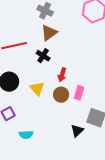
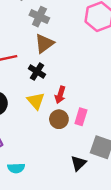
yellow triangle: (37, 89) -> (36, 101), moved

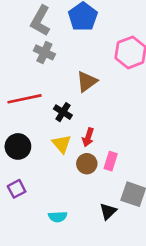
gray cross: (39, 17) -> (44, 52), moved
brown triangle: (44, 43) -> (87, 82), moved
cyan semicircle: (16, 168) -> (58, 217), moved

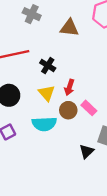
brown triangle: (87, 82) -> (69, 28), moved, turned 42
pink rectangle: (111, 161) -> (89, 108), turned -63
cyan semicircle: (58, 217) -> (44, 124), moved, size x1.5

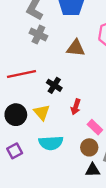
yellow triangle: (47, 93) -> (42, 112), moved
brown circle: (68, 110) -> (89, 147), moved
black triangle: (87, 151) -> (93, 170), turned 42

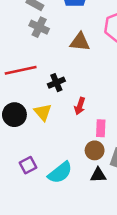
black cross: (54, 85) -> (56, 83), turned 35
pink rectangle: (95, 127) -> (101, 128), turned 49
cyan semicircle: (51, 143) -> (60, 173), moved, turned -35
purple square: (15, 151) -> (28, 165), moved

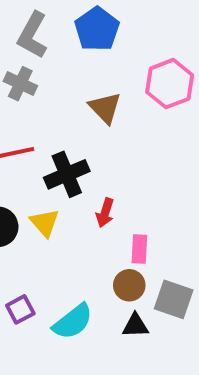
gray cross: (39, 27) -> (20, 84), moved
brown triangle: (80, 42) -> (105, 108), turned 40
black cross: (56, 83) -> (67, 174), size x1.5

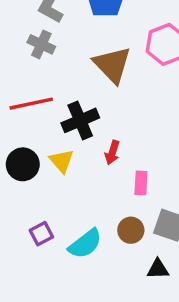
brown triangle: (105, 108) -> (112, 65), size x1.4
brown circle: (129, 285) -> (131, 230), moved
black triangle: (135, 326) -> (158, 269), moved

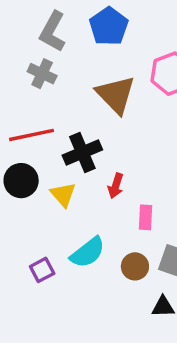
black circle: (23, 164) -> (21, 181), moved
cyan semicircle: (85, 244) -> (88, 252), moved

